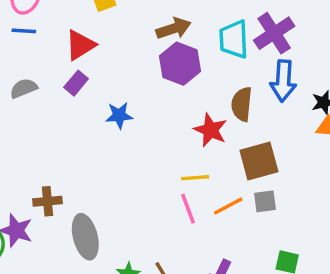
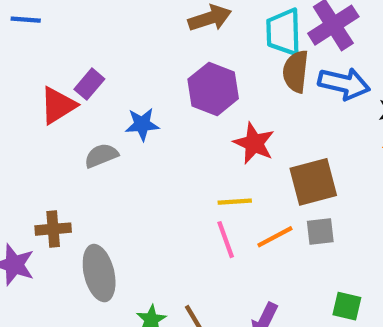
red triangle: (80, 45) -> (58, 105), moved
purple hexagon: (180, 64) -> (213, 89), moved
blue arrow: (283, 81) -> (344, 84), turned -81
gray semicircle: (24, 88) -> (101, 156), moved
brown semicircle: (242, 104) -> (296, 71), moved

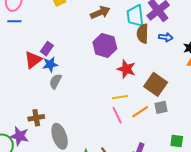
blue arrow: (344, 84) -> (166, 37), size x0.6
blue star: (142, 124) -> (50, 64), moved
gray semicircle: (101, 156) -> (55, 81), turned -35
brown square: (313, 182) -> (156, 84), turned -35

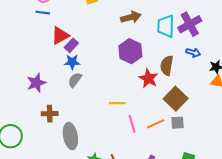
brown semicircle: (143, 34) -> (167, 65), moved
red triangle: (33, 60) -> (60, 36), moved
yellow line: (120, 97) -> (117, 103), moved
purple star: (20, 136) -> (36, 83), moved, turned 30

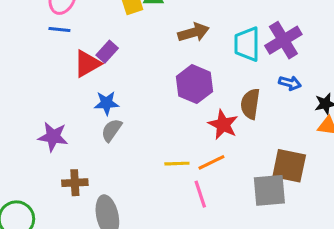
purple rectangle: (71, 45) -> (107, 52), moved
purple star: (36, 83) -> (53, 137), turned 30
brown square: (176, 99) -> (289, 166), moved, turned -30
gray square: (178, 123) -> (269, 190), size x1.6
orange line: (156, 124) -> (211, 162), moved

